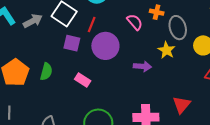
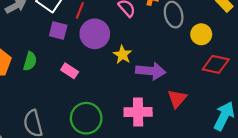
yellow star: (167, 50) -> (122, 55), moved
purple arrow: (142, 66) -> (151, 71), moved, size x1.5

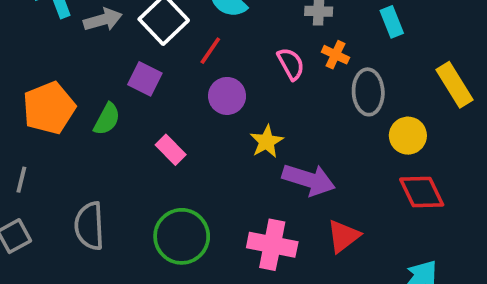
purple square: (58, 31) -> (145, 79), moved
purple circle: (95, 34) -> (227, 96), size x0.7
red diamond: (216, 64) -> (422, 192), turned 40

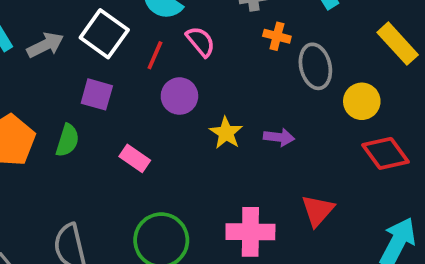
pink semicircle: (291, 64) -> (201, 42), moved
purple arrow: (309, 180) -> (279, 137), moved, size x0.6

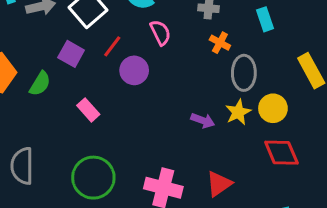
red line: (155, 55) -> (112, 46), moved
yellow star: (226, 133) -> (238, 112), moved

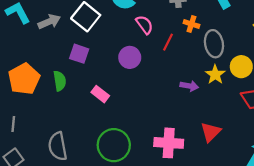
red line: (112, 46) -> (168, 42), moved
green semicircle: (40, 84) -> (60, 81), turned -30

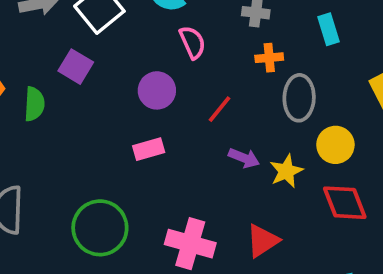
orange cross: (191, 24) -> (269, 58), turned -35
red line: (168, 42) -> (220, 109), moved
yellow star: (215, 75) -> (286, 171), moved
pink rectangle: (100, 94) -> (149, 149), moved, turned -66

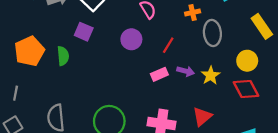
yellow circle: (335, 145) -> (247, 61), moved
pink rectangle: (149, 149) -> (159, 74), moved

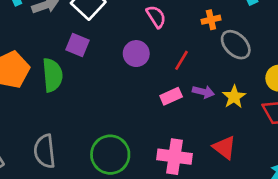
gray ellipse: (212, 33) -> (236, 45), turned -40
green semicircle: (63, 56) -> (52, 75), size x1.4
red triangle: (202, 117) -> (224, 147), turned -42

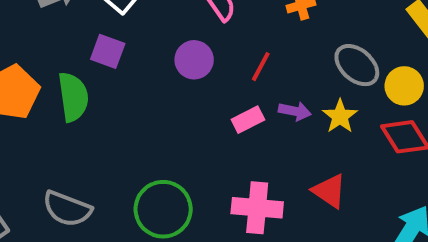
gray ellipse: (236, 45) -> (357, 65), moved
gray semicircle: (45, 151) -> (67, 209), turned -60

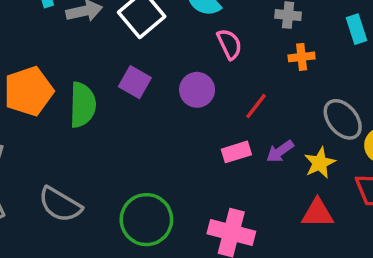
purple square: (108, 51) -> (135, 82), moved
purple arrow: (295, 111) -> (280, 151), turned 124
red triangle: (329, 191) -> (317, 213), moved, turned -44

